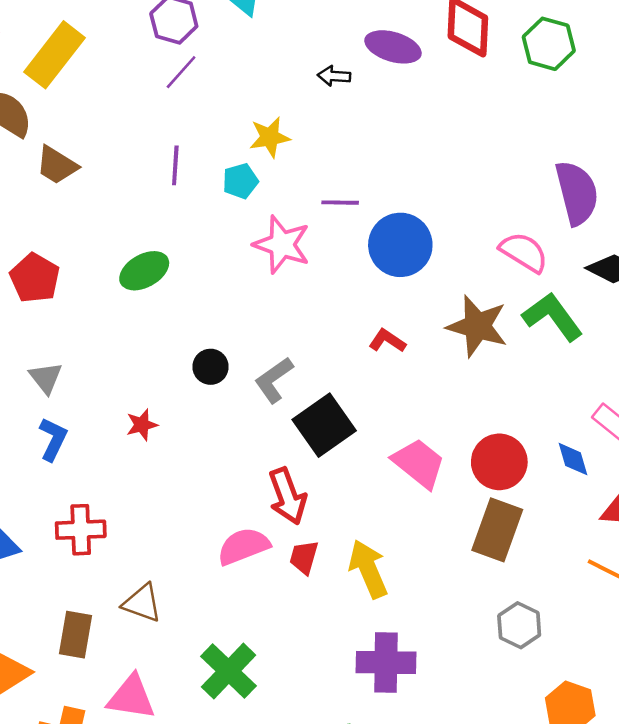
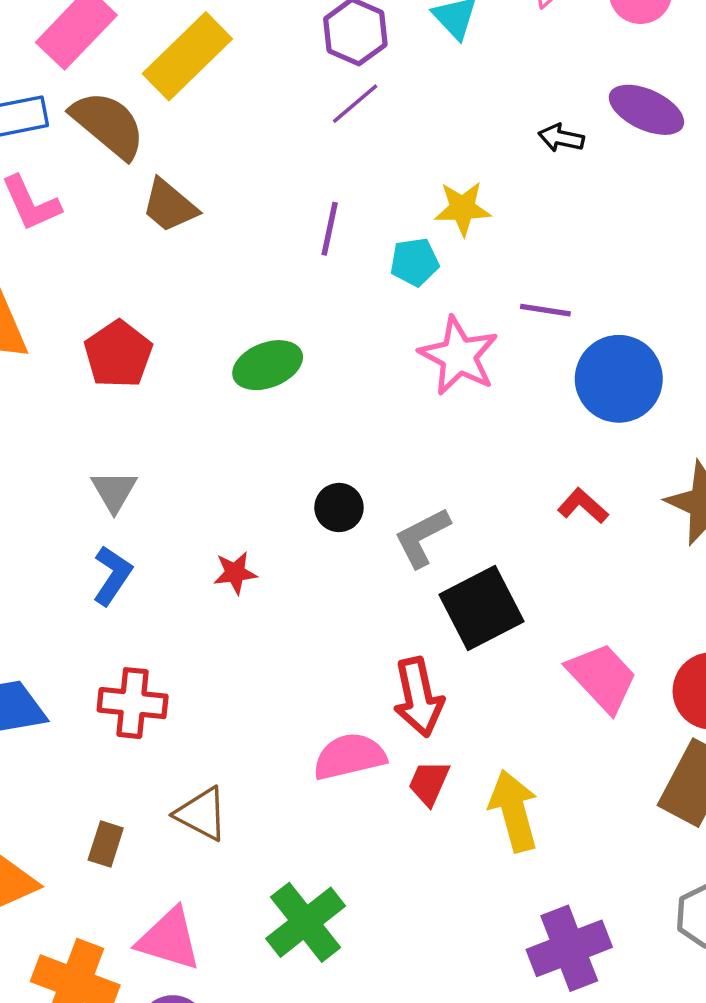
brown rectangle: (76, 635) -> (106, 844), size x0.7
purple cross: (386, 662) -> (569, 948), moved, turned -30

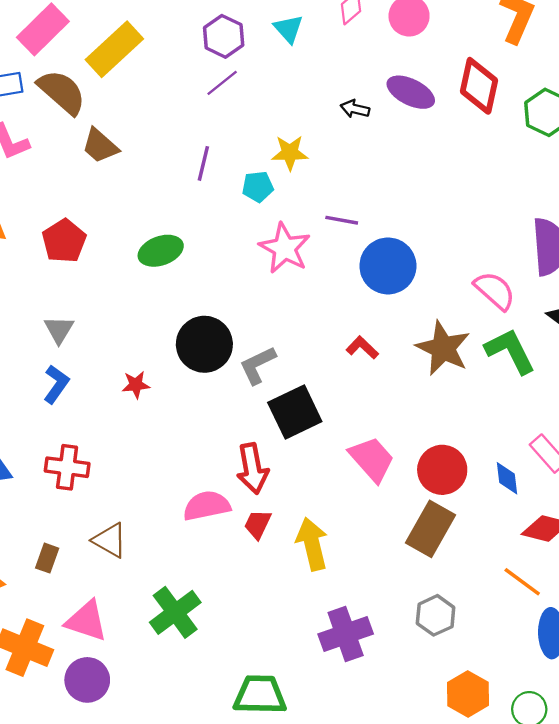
black circle: (339, 507) -> (204, 344), size x1.8

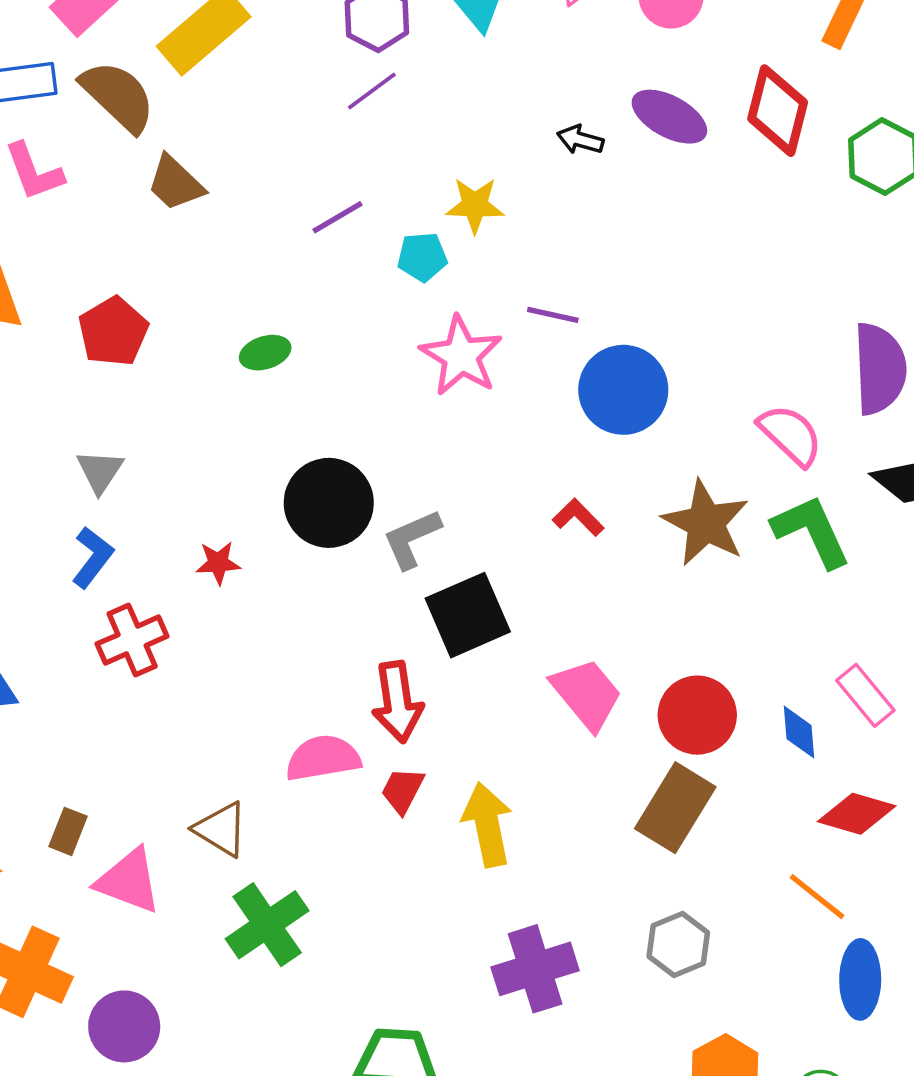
purple line: (203, 163) -> (338, 217), turned 44
green ellipse: (161, 251) -> (265, 353), size x0.7
red cross: (67, 467) -> (132, 640), moved, turned -33
brown triangle: (110, 540) -> (221, 829), moved
pink triangle: (86, 621) -> (129, 881), moved

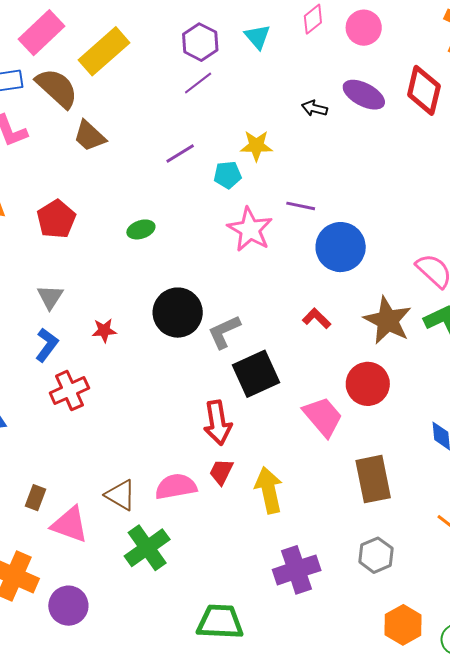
red star: (218, 563) -> (104, 330), moved
red circle: (697, 715) -> (368, 384), moved
pink semicircle: (323, 758) -> (176, 487), moved
brown rectangle: (675, 808) -> (373, 479), turned -42

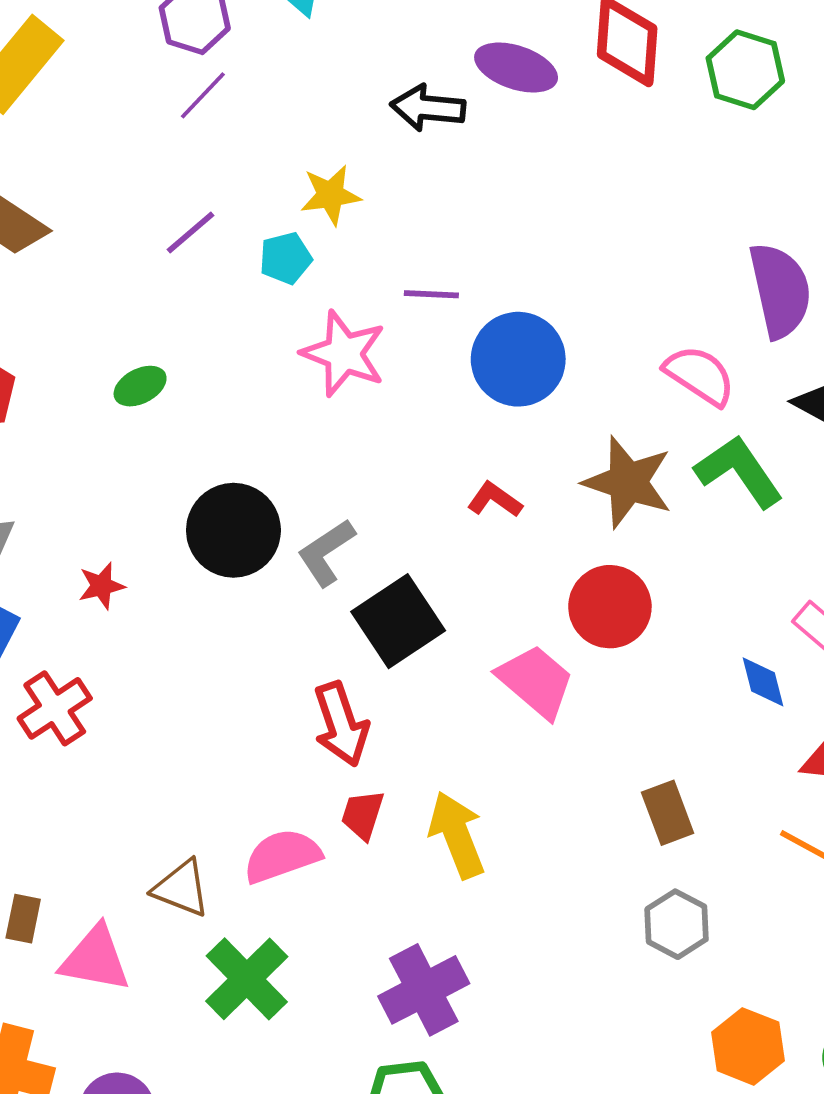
black arrow: (314, 108) -> (428, 108), size x1.5
brown rectangle: (373, 479) -> (668, 813), moved, size x0.7
purple cross: (297, 570) -> (424, 990), moved

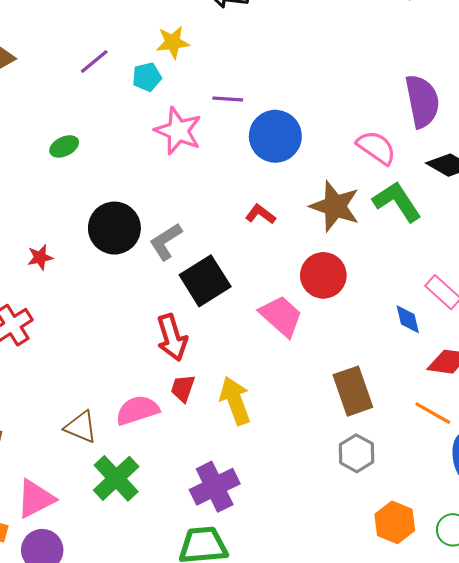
brown rectangle: (668, 813) -> (353, 391), size x1.4
pink triangle: (95, 959) -> (36, 499), moved, turned -39

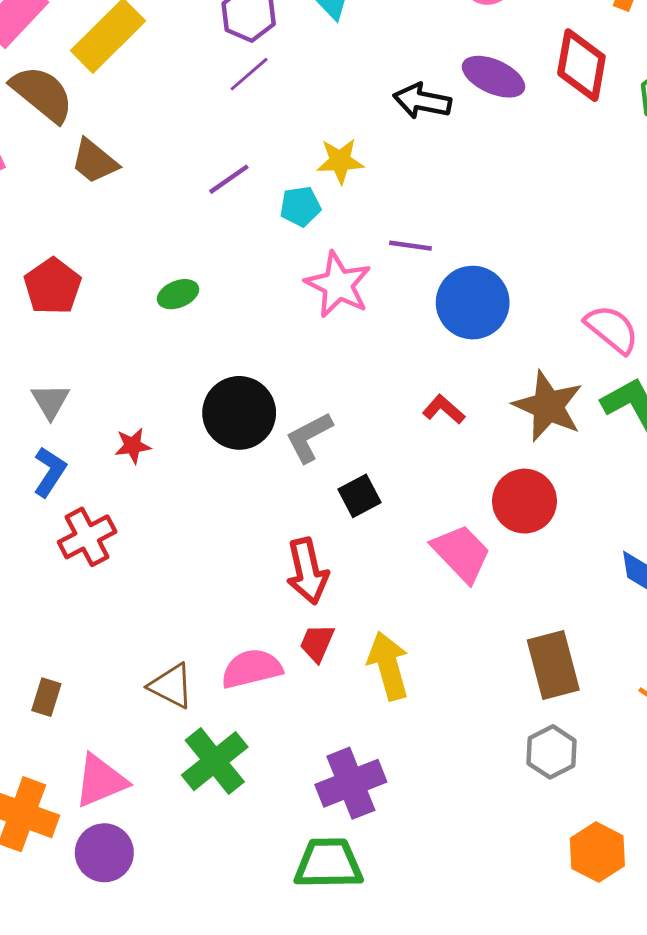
black square: (205, 281) -> (359, 496), size x0.6

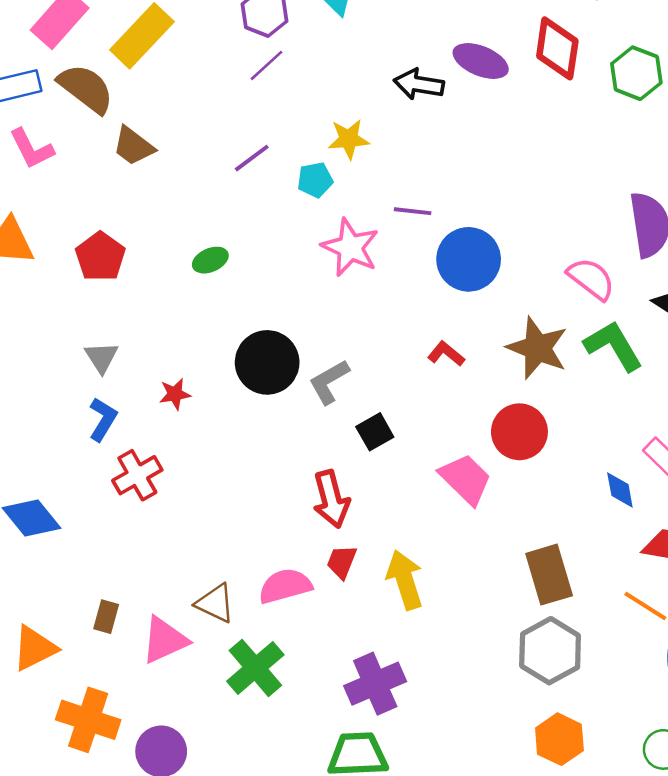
gray hexagon: (552, 752) -> (550, 651), size x1.4
pink triangle: (101, 781) -> (164, 640), moved
orange hexagon: (597, 852) -> (559, 739), moved

